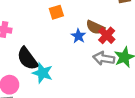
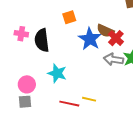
blue star: (78, 36) -> (90, 39), size x1.6
black semicircle: (28, 59) -> (42, 40), moved, turned 30

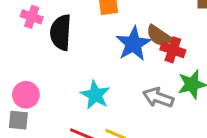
red cross: (116, 38) -> (173, 50), turned -35
gray arrow: (113, 59) -> (158, 97), moved
cyan star: (57, 73) -> (95, 95), moved

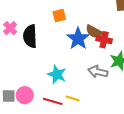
pink cross: (32, 17) -> (10, 28), turned 32
pink circle: (26, 95) -> (25, 95), moved

